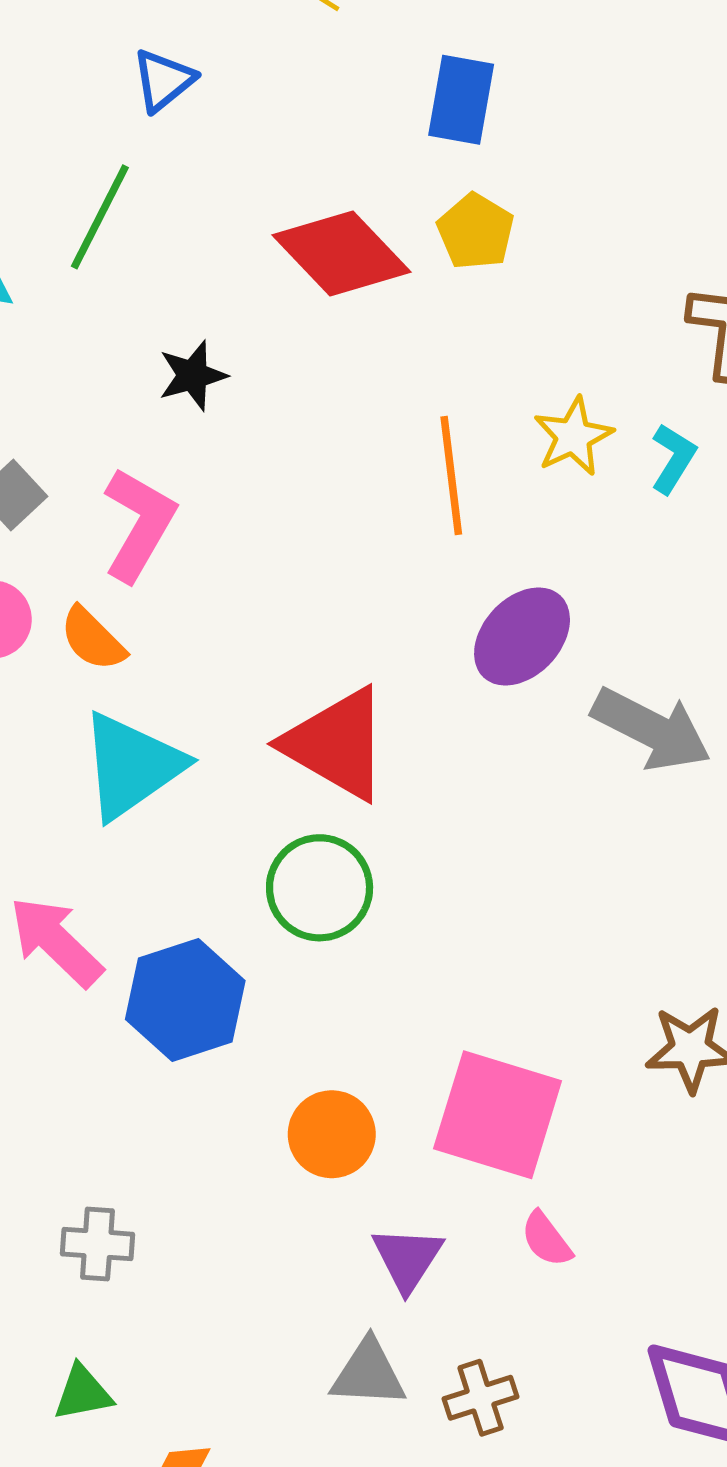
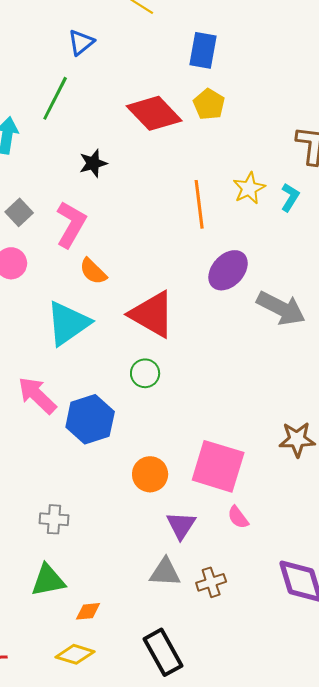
orange semicircle: (93, 639) -> (93, 271), moved
green circle: (320, 888) -> (145, 373), size x0.7
green triangle: (83, 1393) -> (48, 580), size x1.4

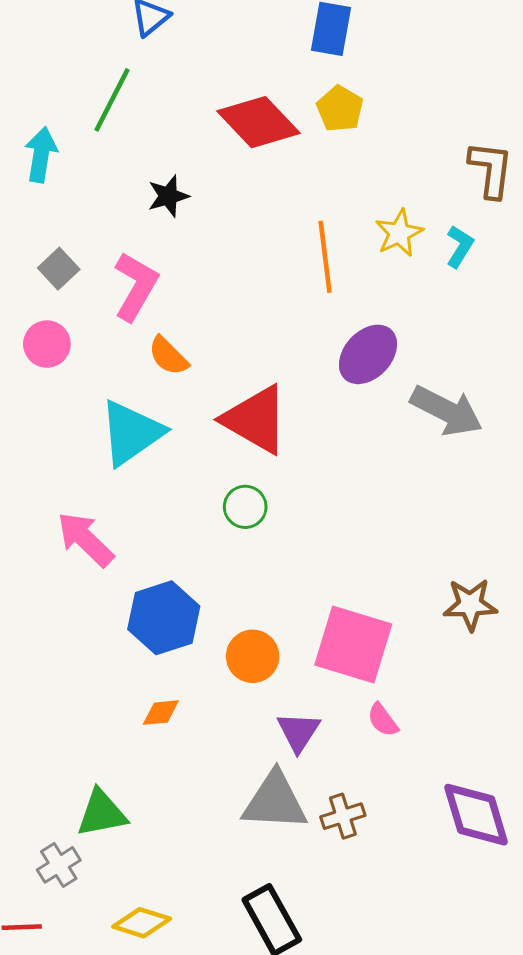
blue hexagon: (90, 419) -> (164, 618), moved
gray cross: (54, 519) -> (59, 865), moved, turned -36
gray triangle: (165, 572) -> (275, 801), size x1.4
orange diamond: (88, 611) -> (161, 713), moved

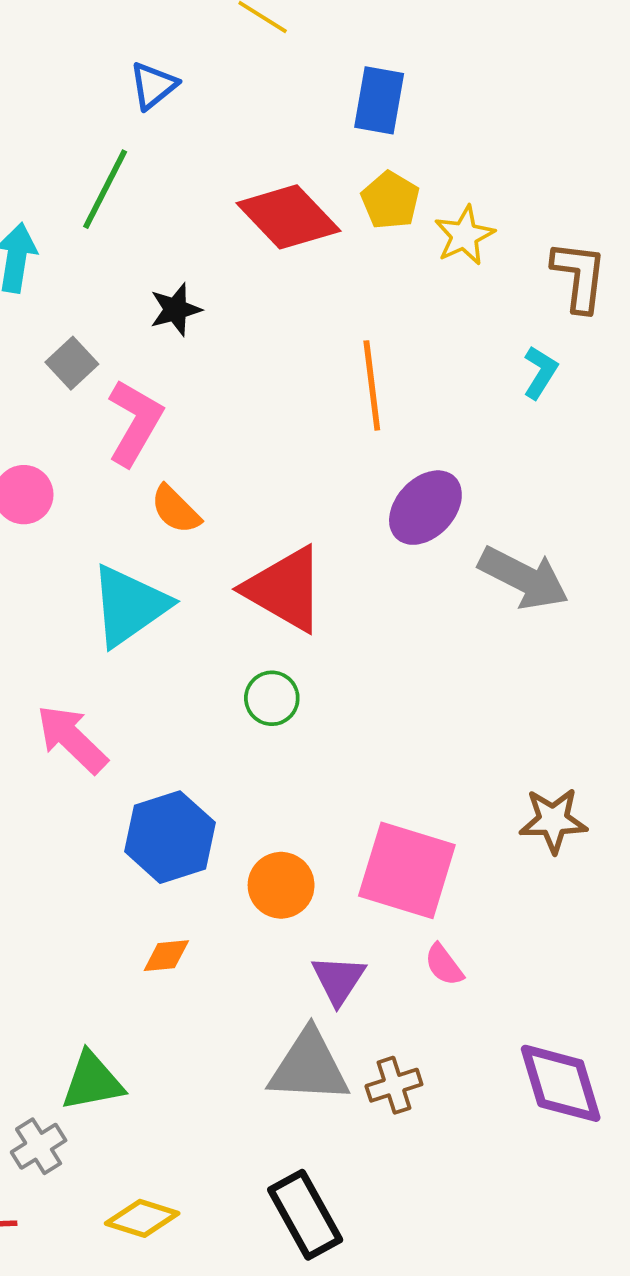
yellow star: (399, 233) -> (464, 235), moved
gray square: (59, 269) -> (72, 363), moved

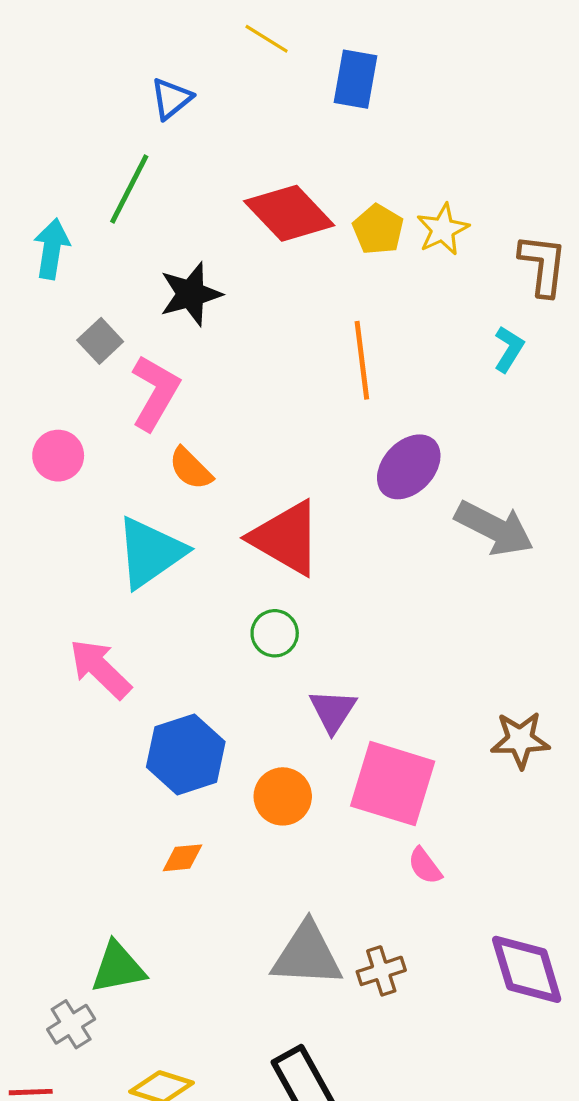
blue rectangle: (379, 100) -> (355, 79), moved
yellow pentagon: (390, 200) -> (378, 229), moved
black star: (176, 310) -> (191, 294), size x1.4
purple triangle: (338, 980) -> (333, 711), moved

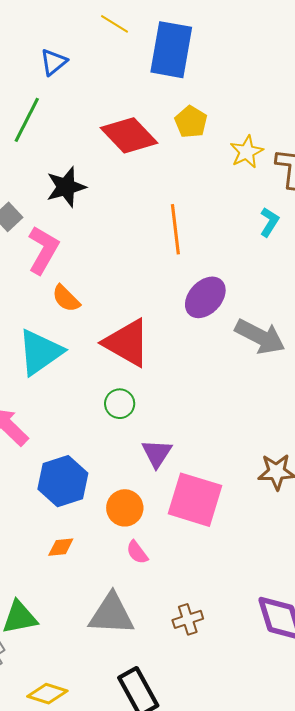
blue rectangle: (355, 79) -> (171, 50), size x1.5
yellow pentagon: (378, 229) -> (191, 122), moved
yellow star: (443, 229) -> (247, 152), moved
pink semicircle: (425, 866) -> (137, 552), moved
gray triangle: (307, 955) -> (111, 614), moved

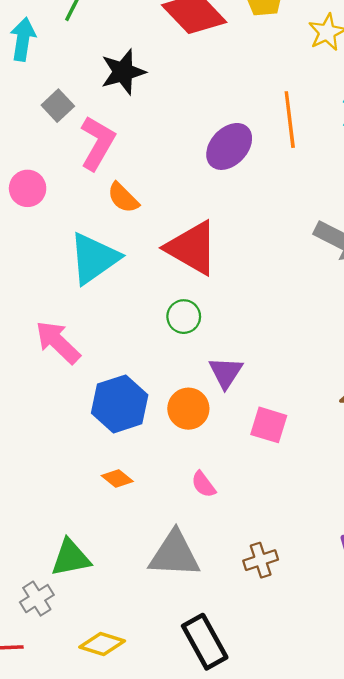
orange line: (175, 229) -> (290, 120), moved
purple ellipse: (205, 297) -> (229, 146), moved
pink square: (195, 500) -> (269, 425), size x0.6
orange circle: (125, 508) -> (188, 409), moved
orange diamond: (61, 547) -> (117, 479), turned 44

